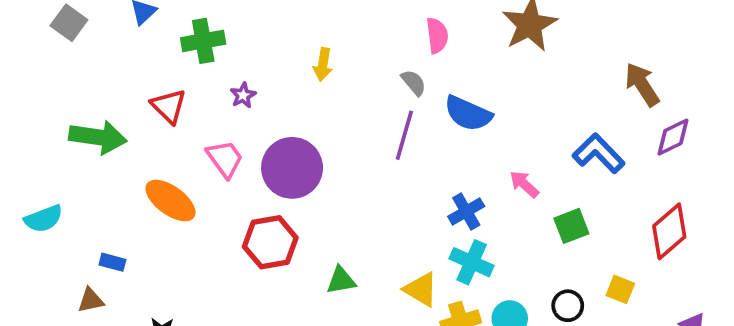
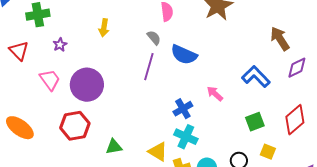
orange ellipse: (171, 201) -> (20, 128), moved
green square: (571, 226) -> (255, 122), moved

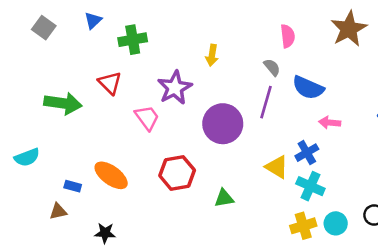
purple star: (60, 45) -> (175, 88), moved, size x2.0
purple circle: (87, 85) -> (223, 124), moved
pink arrow: (215, 94) -> (330, 123), moved, turned -36
yellow triangle: (158, 152) -> (277, 167), moved

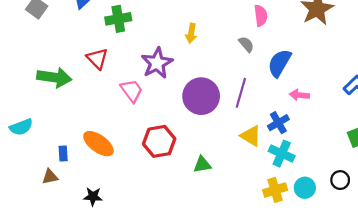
blue semicircle: (308, 88) -> (279, 63), turned 96
purple line: (266, 102) -> (241, 93), moved
blue rectangle: (73, 186) -> (63, 154), turned 72

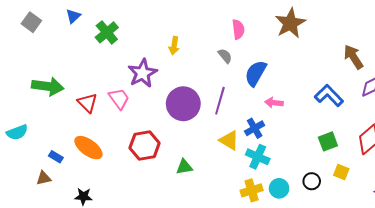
green cross: (118, 19) -> (107, 32), turned -30
red triangle: (97, 59) -> (87, 103), moved
blue rectangle: (63, 154) -> (56, 157), turned -56

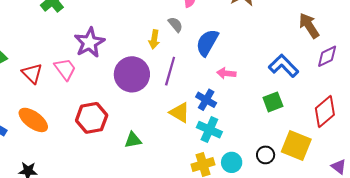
yellow arrow: (174, 46) -> (154, 39), moved
blue cross: (255, 128) -> (206, 100), turned -30
green square: (328, 141) -> (273, 102), moved
yellow square: (341, 172) -> (296, 145), size x1.8

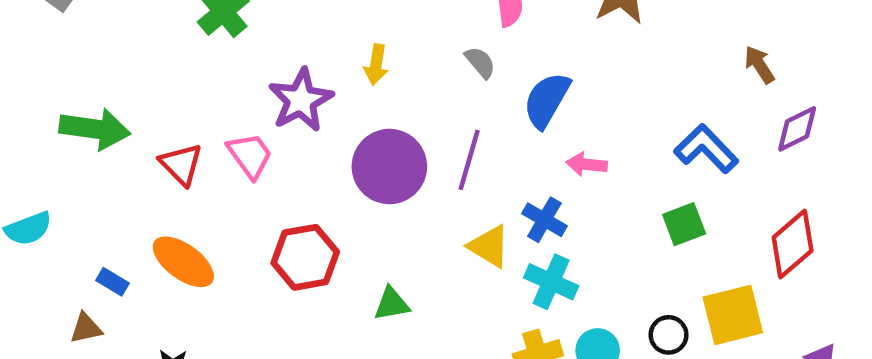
brown arrow: (309, 26) -> (759, 65), size x0.7
yellow arrow: (154, 39) -> (376, 65), moved
yellow square: (296, 145) -> (733, 315), turned -36

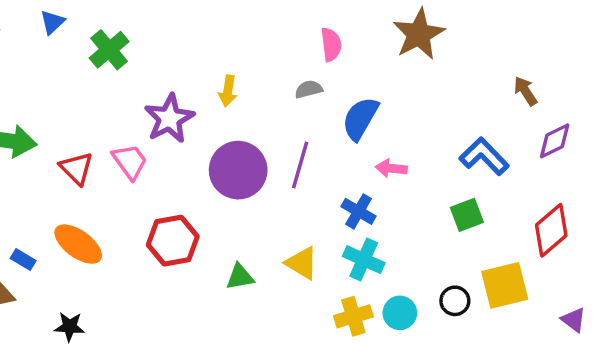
gray semicircle: (480, 62) -> (309, 89), turned -64
yellow triangle: (489, 246) -> (302, 263), moved

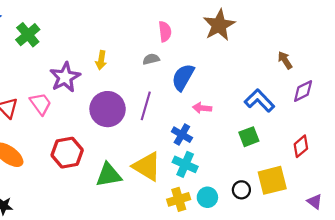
red diamond: (551, 230) -> (301, 146), size x0.7
yellow triangle: (302, 263) -> (147, 166), size x1.4
green triangle: (240, 277) -> (109, 175), size x1.5

